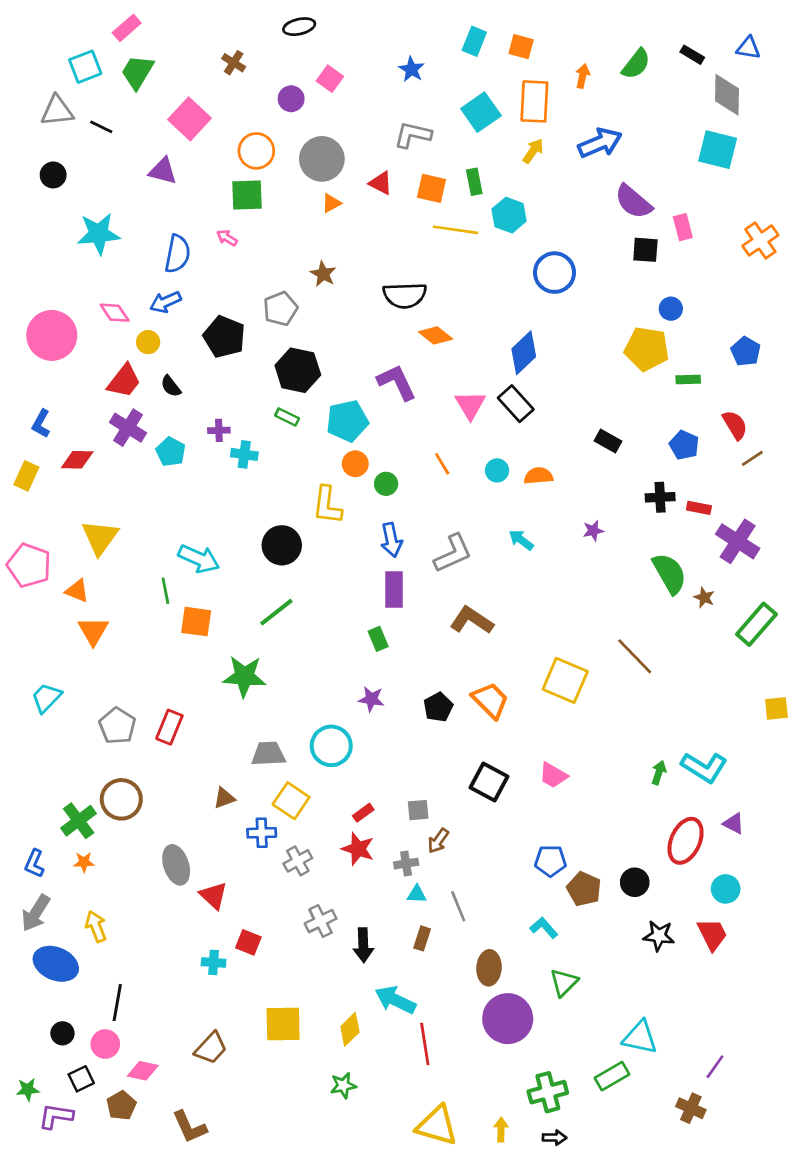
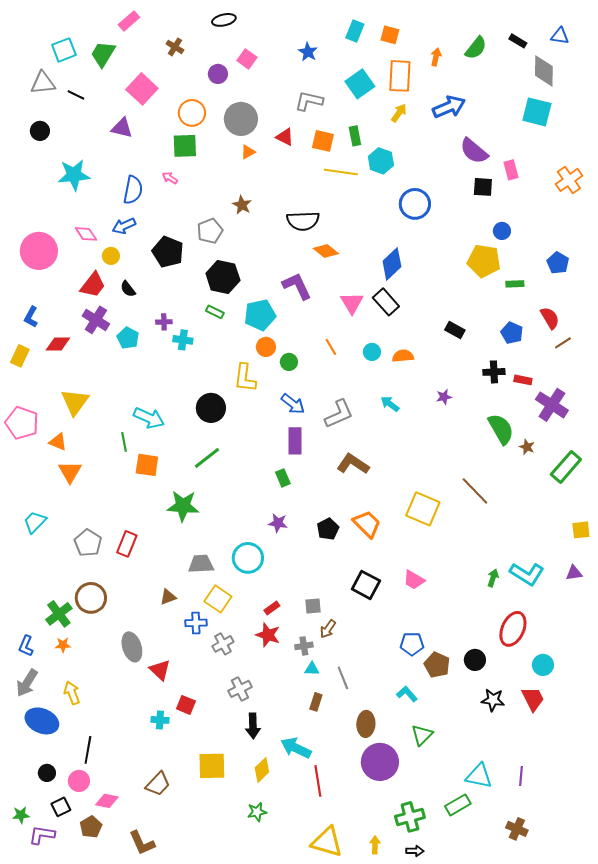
pink rectangle: (127, 28) -> (129, 21), moved
blue arrow: (391, 540) -> (293, 404), turned -40
purple triangle: (734, 823) -> (574, 573), moved, turned -36
black arrow: (363, 945) -> (253, 726), moved
purple line: (715, 1067) -> (521, 776), moved, turned -30

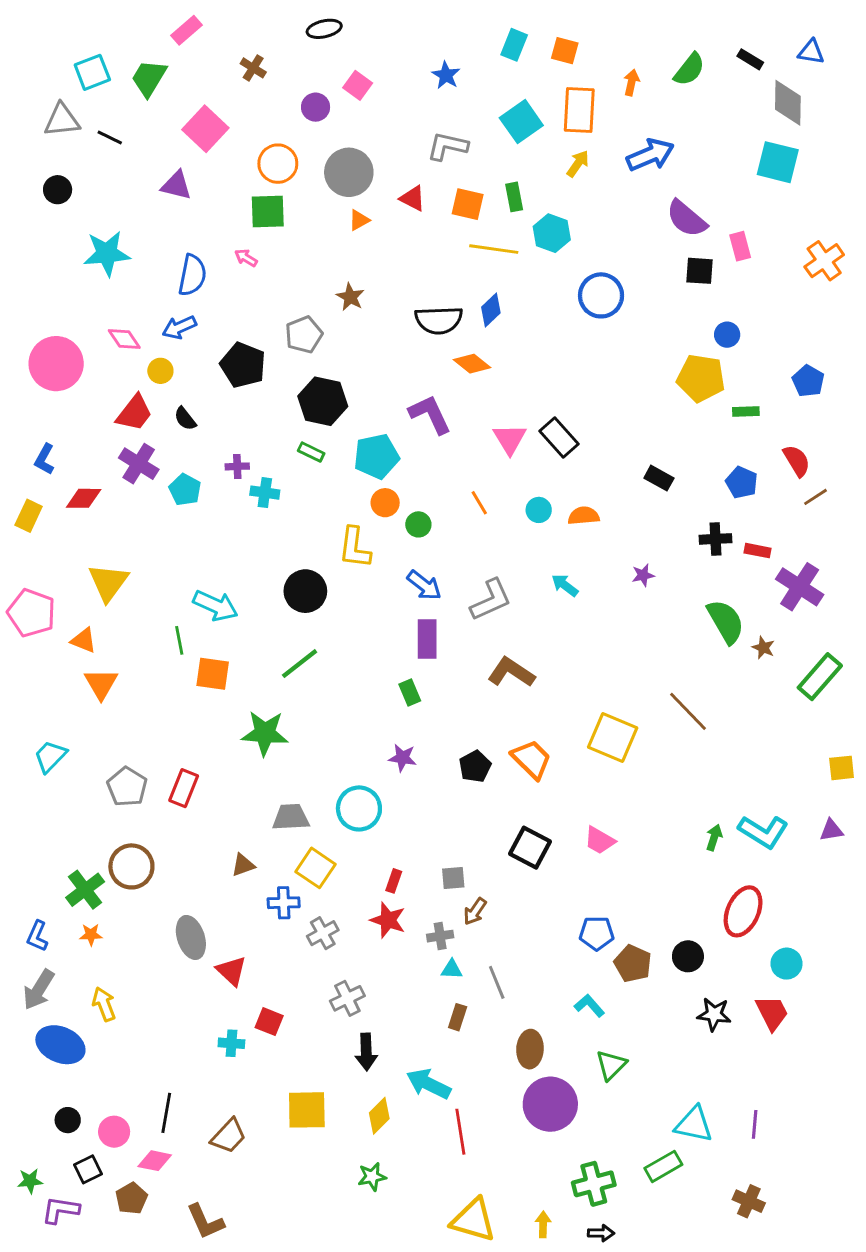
blue diamond: (392, 264) -> (491, 310), moved, size x0.7
red rectangle: (272, 608) -> (394, 881), turned -35
black line: (88, 750) -> (166, 1113), moved

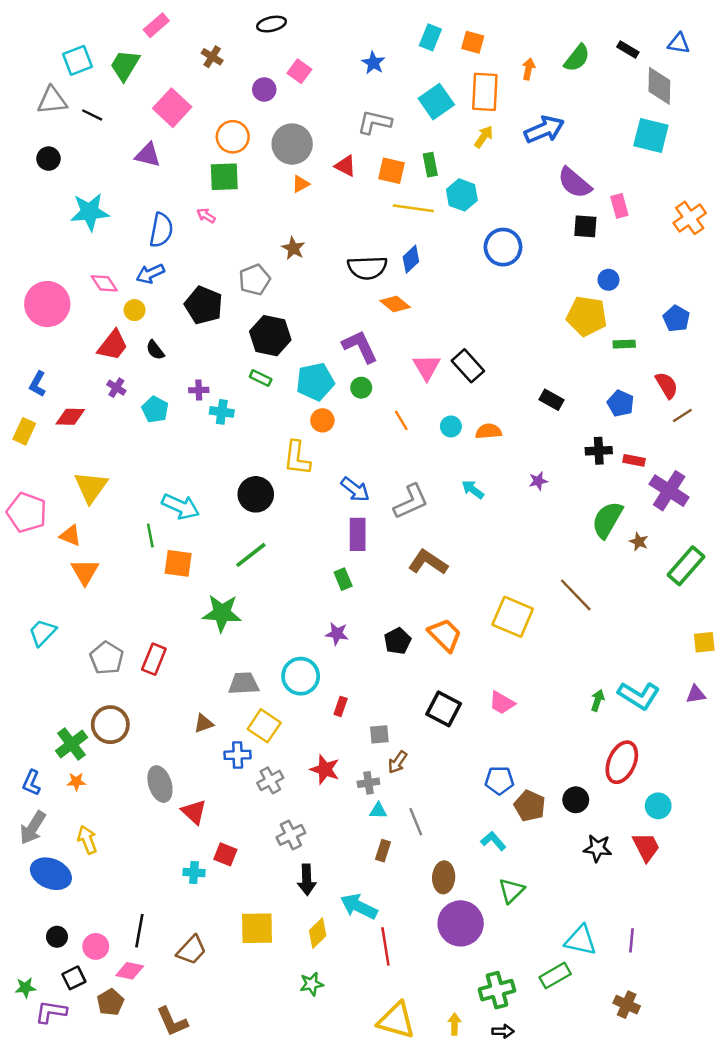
purple cross: (139, 464) -> (116, 388), size x0.6
green circle: (418, 524) -> (361, 388), moved
green semicircle: (726, 622) -> (607, 520), turned -120
red rectangle: (394, 881) -> (341, 706), moved

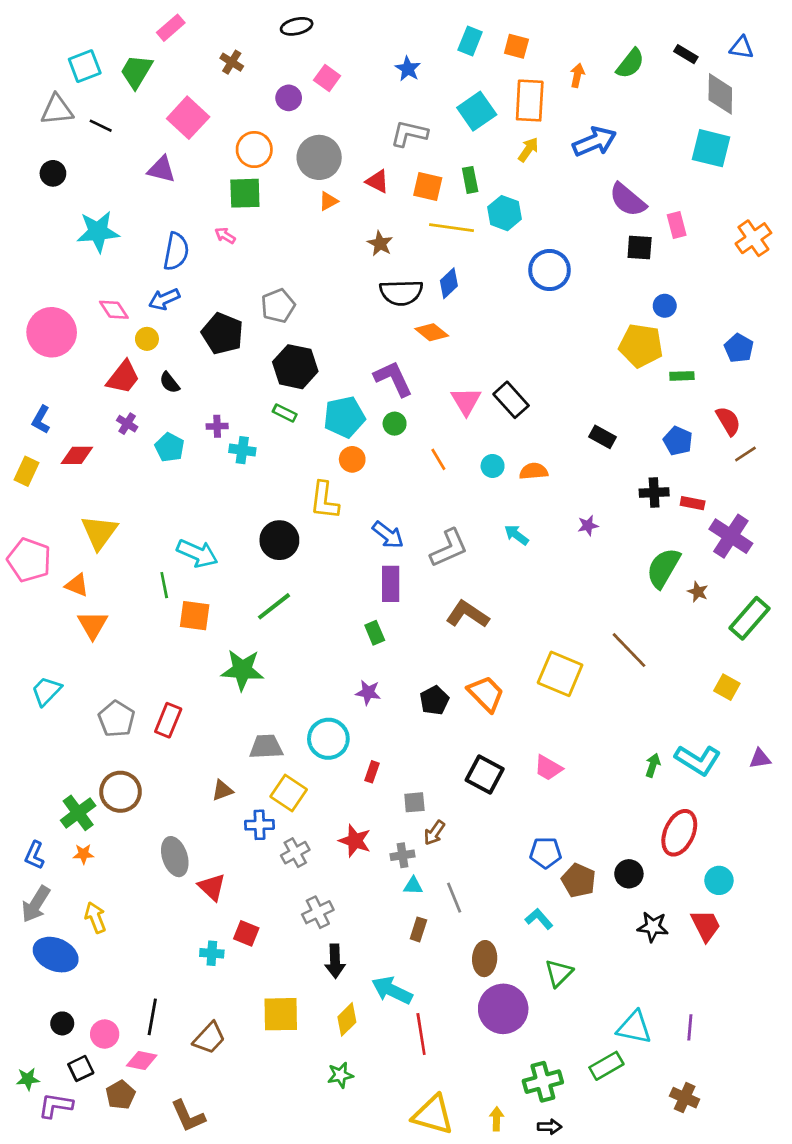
brown star: (293, 248) -> (380, 244), moved
yellow square: (704, 642) -> (727, 687), moved, turned 35

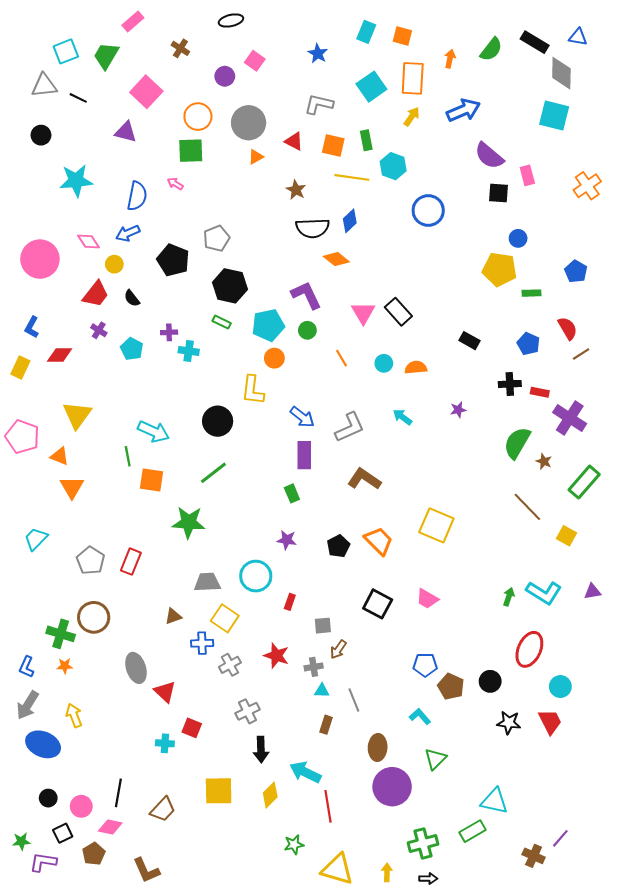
black rectangle: (686, 54) -> (535, 42), size x1.5
brown line: (629, 650) -> (527, 507), moved
green cross: (78, 813) -> (61, 634), turned -36
purple line: (690, 1027) -> (560, 838), moved, turned 36
green star: (340, 1075) -> (294, 845), moved

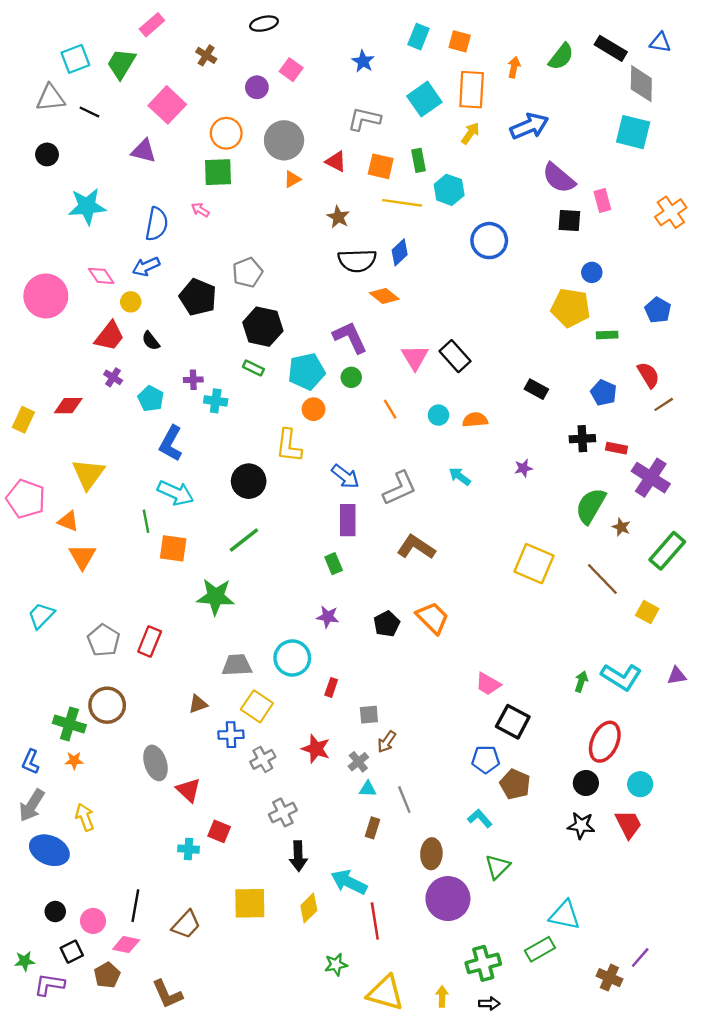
blue L-shape: (32, 327) -> (171, 443), moved, size x1.4
yellow square: (436, 525) -> (534, 564), moved
black square: (378, 604) -> (513, 722), moved
gray cross: (314, 667) -> (358, 762), turned -30
black circle: (490, 681) -> (586, 783), moved

